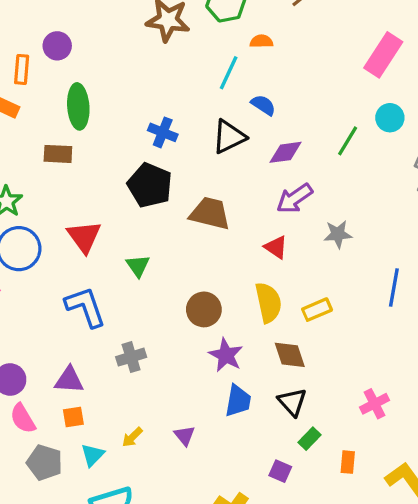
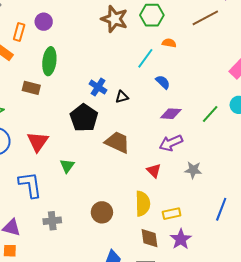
black triangle: (229, 137) -> (122, 97), moved, size x0.6
brown circle: (204, 309) -> (102, 212), moved
purple star: (226, 355) -> (181, 239), moved

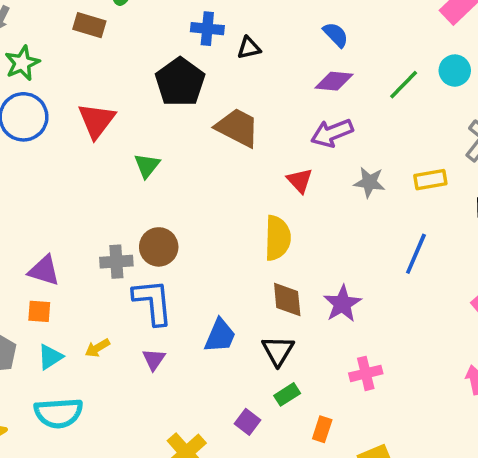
blue semicircle: (163, 82) -> (336, 35), moved
blue cross: (98, 87) -> (207, 29), turned -30
blue L-shape: (30, 185) -> (153, 302), moved
brown circle: (102, 212) -> (159, 247), moved
yellow rectangle: (172, 214) -> (430, 180), moved

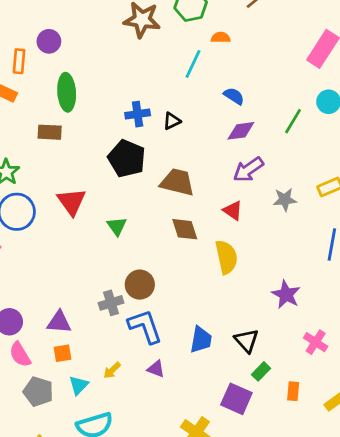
brown diamond: (287, 300) -> (185, 229), moved
purple triangle: (154, 359) -> (156, 369), turned -30
pink cross: (366, 373) -> (316, 342), turned -30
purple square: (248, 422) -> (236, 399), size x1.6

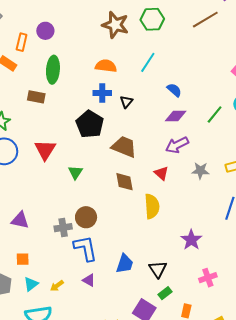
orange semicircle: (221, 38) -> (106, 66), moved, size x1.5
black triangle: (172, 121) -> (126, 102), turned -32
purple triangle: (59, 322) -> (20, 220), moved
pink cross: (316, 342) -> (208, 278), turned 30
yellow arrow: (112, 370) -> (57, 286), moved

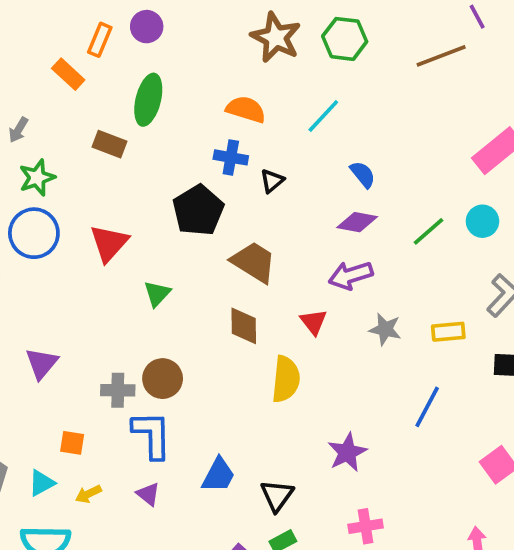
purple triangle: (20, 220) -> (42, 363), turned 48
orange square: (23, 259) -> (72, 443), moved

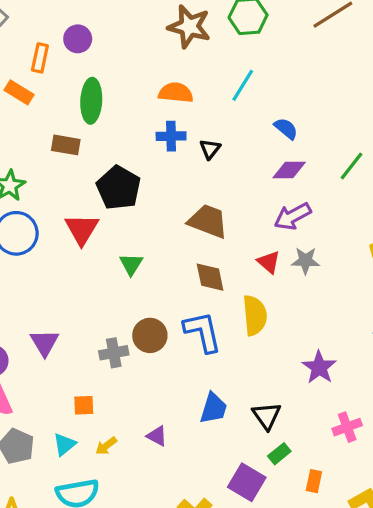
black pentagon: (198, 210) -> (119, 188), moved
gray star: (385, 329) -> (306, 261), moved
blue L-shape: (152, 435) -> (203, 332), moved

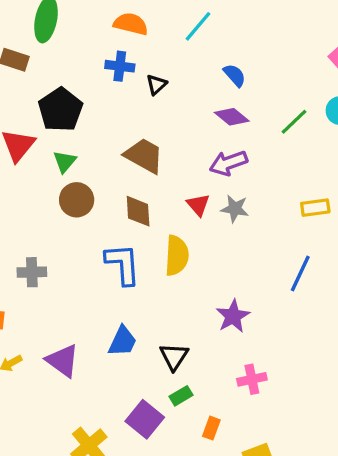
purple diamond: (289, 170) -> (232, 117), turned 32
green triangle: (131, 264) -> (65, 162), moved
brown circle: (150, 335) -> (77, 200), moved
purple triangle: (157, 436) -> (63, 361), size x1.6

